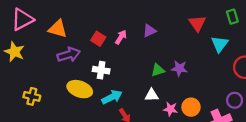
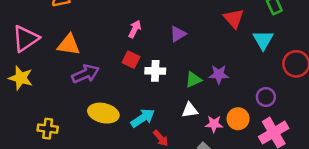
pink arrow: (121, 37) -> (135, 29), moved
red square: (98, 39) -> (131, 60), moved
white cross: (101, 70) -> (155, 71), moved
purple circle: (235, 100) -> (266, 97), moved

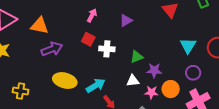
cyan triangle: (263, 40) -> (188, 46), moved
purple star: (219, 74) -> (154, 70), moved

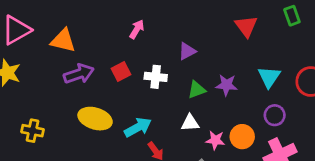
purple triangle: (126, 20) -> (187, 51), moved
red square: (88, 39) -> (121, 71), moved, turned 32
purple star: (154, 70) -> (226, 85), moved

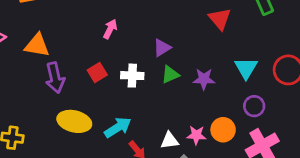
purple arrow: (79, 74) -> (55, 78), turned 100
green triangle: (197, 90) -> (170, 75), moved
white triangle: (190, 123) -> (170, 140), moved

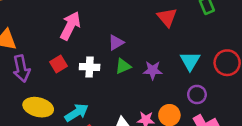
pink arrow: (110, 29) -> (70, 26), size x1.6

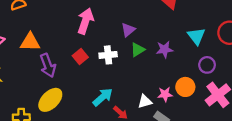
yellow ellipse: (38, 107) -> (50, 100), moved, turned -50

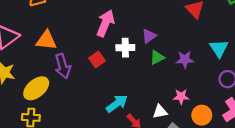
white cross: (108, 55) -> (125, 48), moved
orange circle: (185, 87) -> (202, 115), moved
pink star: (165, 94) -> (181, 97), moved
yellow ellipse: (50, 100) -> (36, 88), moved

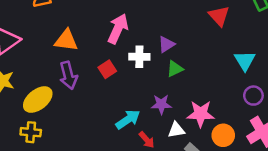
orange triangle: (46, 40) -> (66, 40), moved
purple star: (185, 59) -> (161, 104), moved
pink star: (181, 97) -> (201, 114), size x1.5

